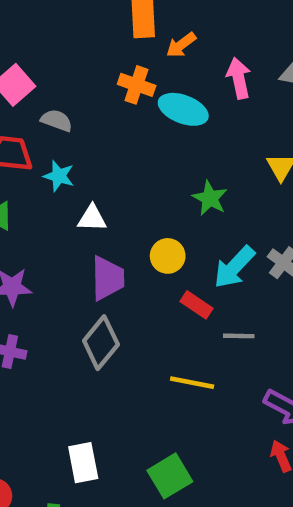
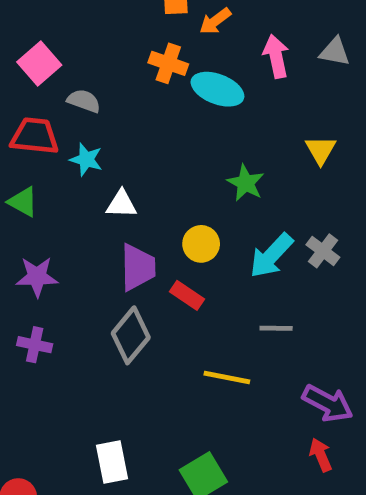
red rectangle: (197, 305) -> (187, 295), moved

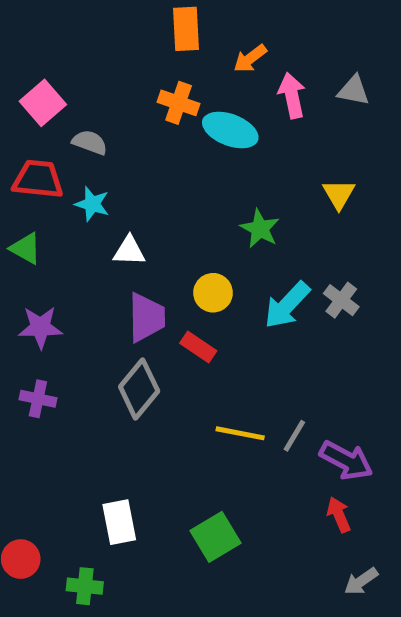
orange arrow: (215, 21) -> (250, 59), moved
gray line: (276, 328) -> (294, 436), moved, turned -60

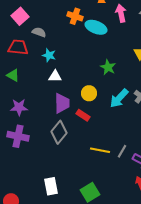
cyan star: (92, 204) -> (49, 55), moved
purple cross: (38, 399) -> (18, 136), size x1.5

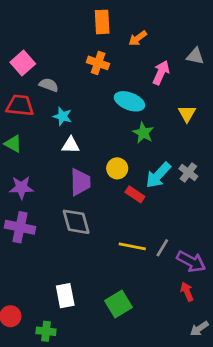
pink arrow: (121, 13) -> (161, 73), moved, turned 36
cyan ellipse: (96, 27) -> (129, 101), moved
red rectangle: (83, 115) -> (135, 194), moved
gray diamond: (59, 132) -> (76, 222), turned -55

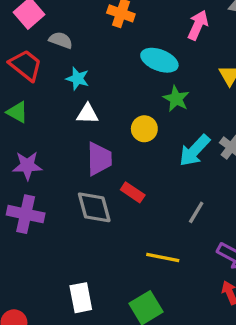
red trapezoid: (20, 105) -> (26, 65), turned 32
yellow circle: (117, 168) -> (144, 129), moved
red rectangle: (135, 194) -> (133, 192), moved
yellow line: (132, 246) -> (163, 258), moved
gray line: (162, 248) -> (196, 212), moved

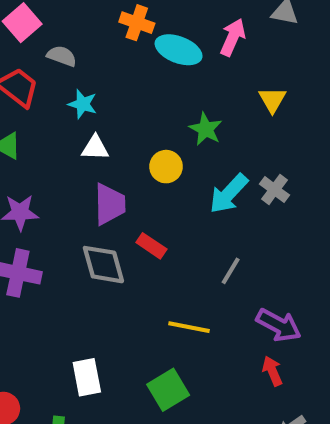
cyan ellipse: (159, 60) -> (179, 50), moved

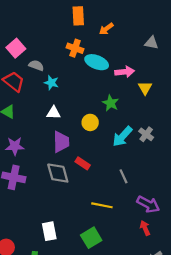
pink arrow: (233, 37) -> (125, 72), moved, turned 60
cyan star: (83, 104) -> (51, 83), moved
gray line: (231, 271) -> (124, 176), turned -56

